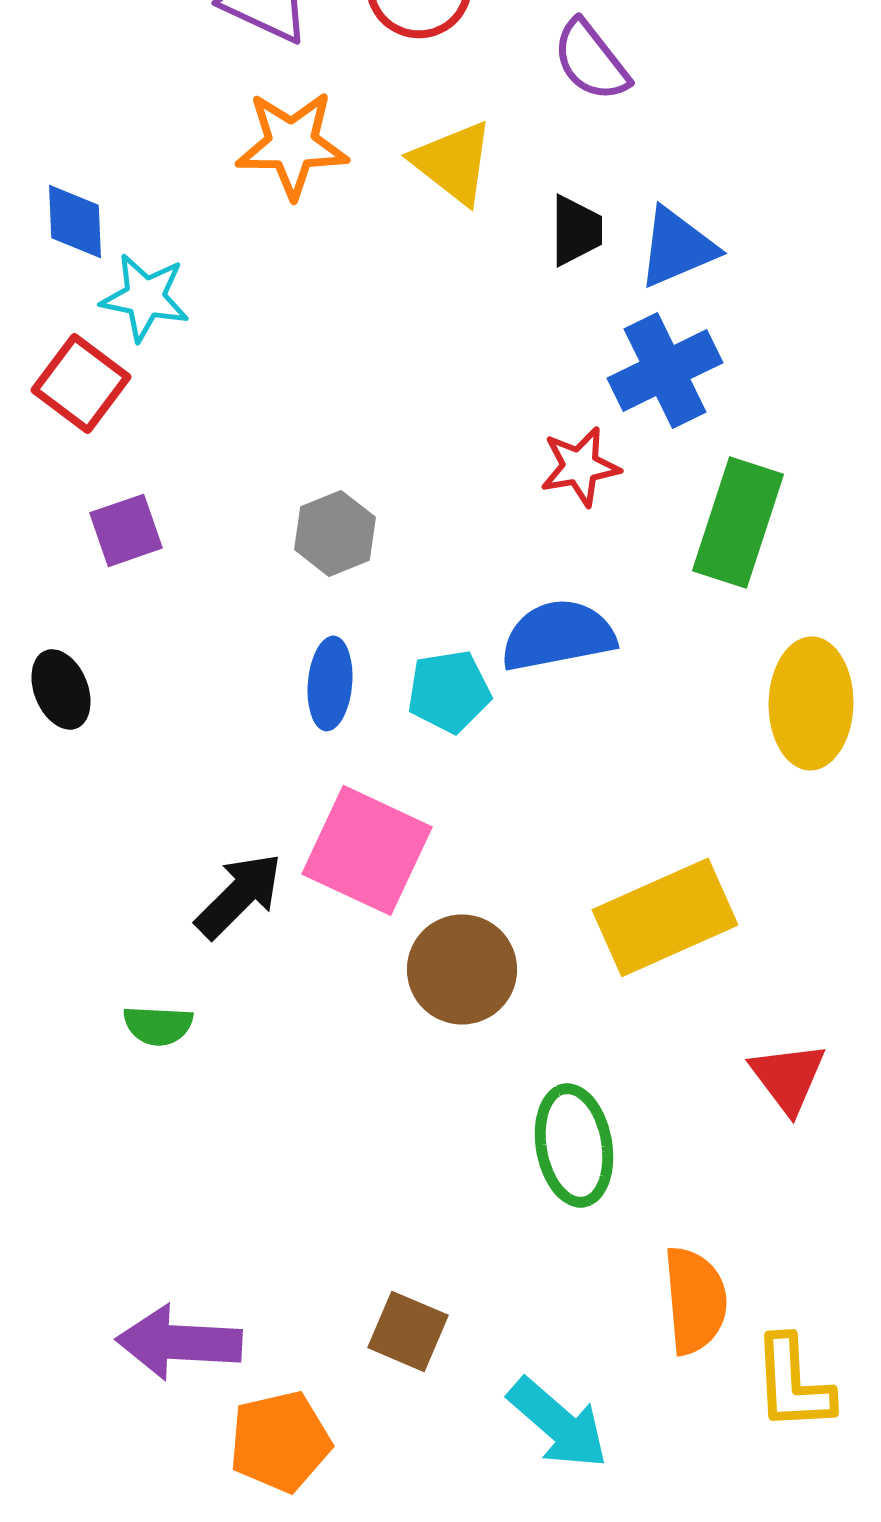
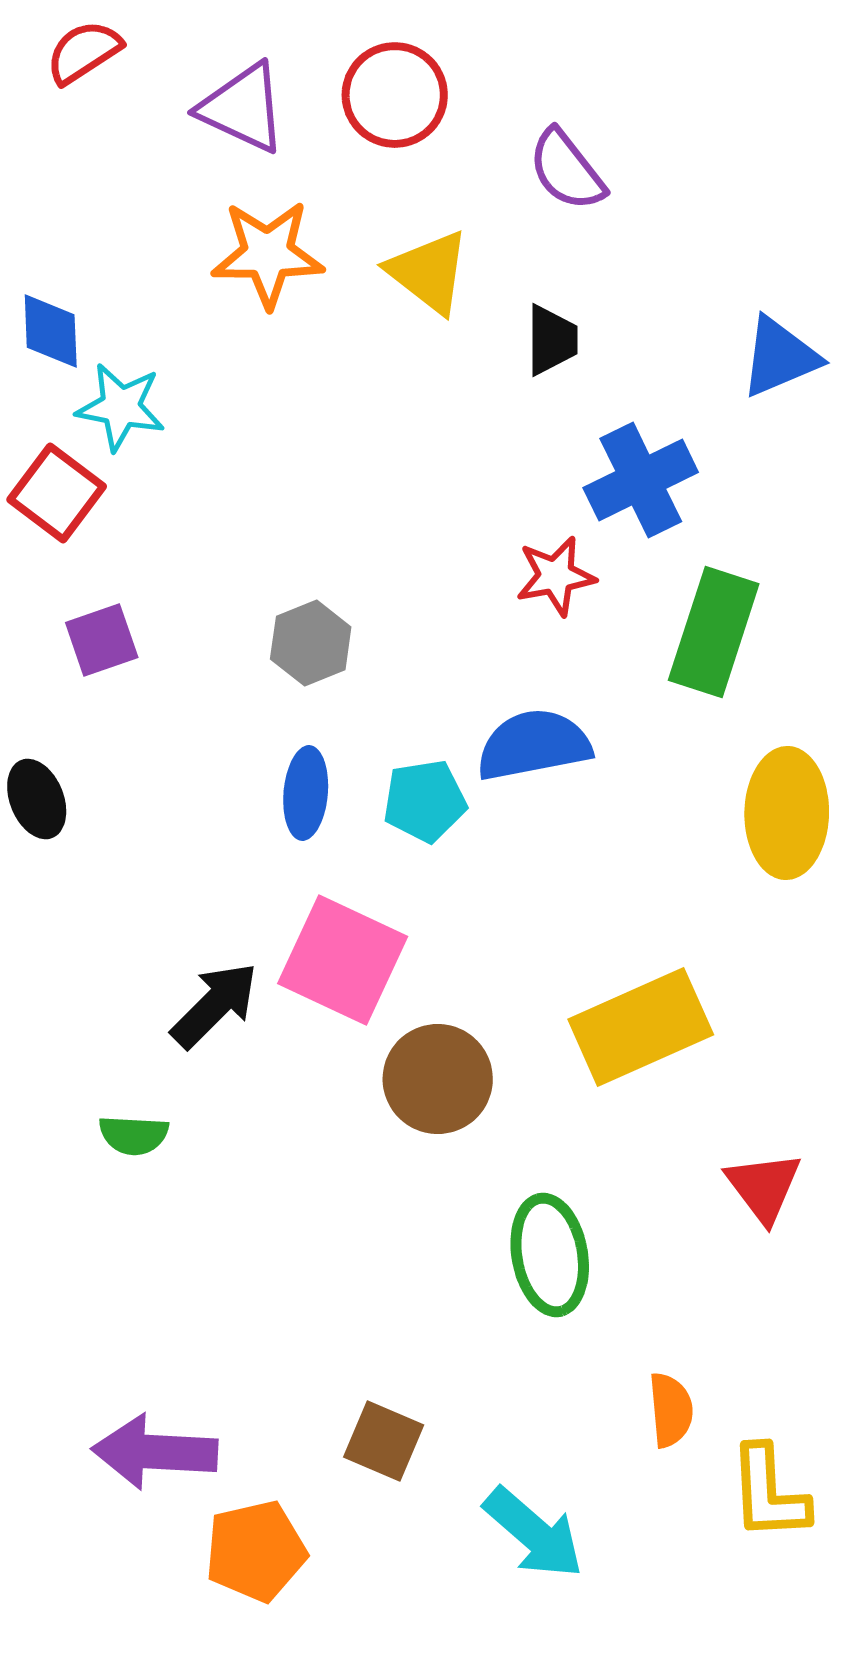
blue triangle: (677, 247) -> (780, 357), moved
orange semicircle: (695, 1300) -> (671, 1410), size x0.7

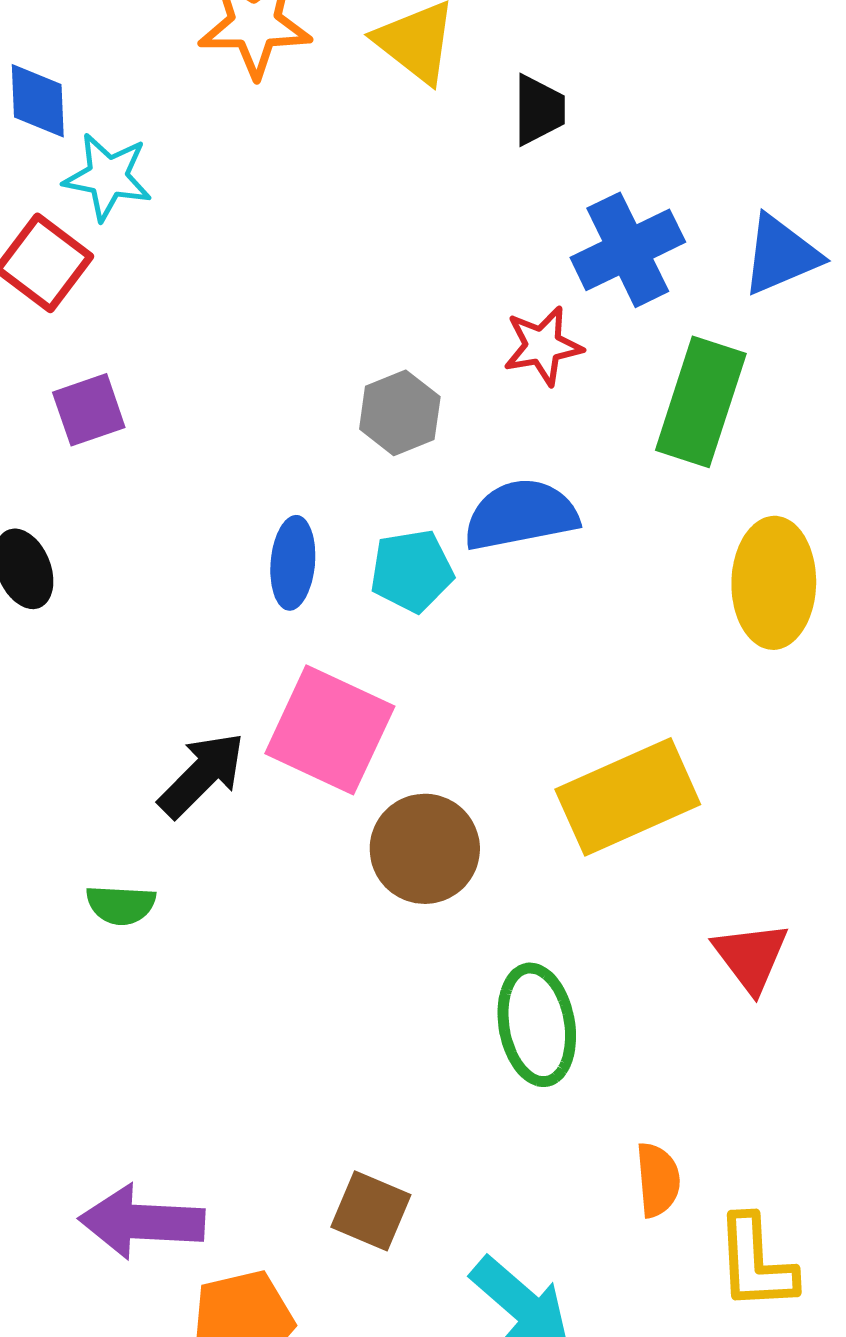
blue triangle: (780, 357) -> (781, 255), moved
gray hexagon: (311, 643) -> (400, 413), moved

